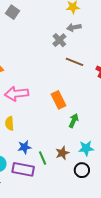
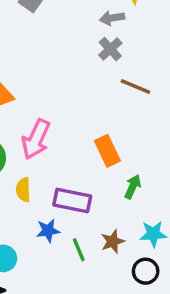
gray arrow: (74, 27) -> (112, 18), moved
pink arrow: (17, 94) -> (36, 139), turned -60
purple rectangle: (23, 169) -> (72, 200), moved

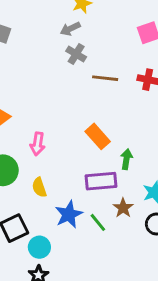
pink arrow: (36, 139) -> (38, 144), size x0.7
purple rectangle: (72, 200) -> (101, 181), moved
blue star: (48, 231) -> (69, 214), size x1.4

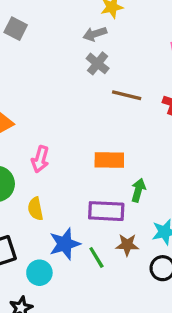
orange rectangle: (98, 136) -> (109, 160), turned -55
brown star: (123, 208) -> (127, 245), turned 30
cyan circle: (39, 247) -> (39, 273), moved

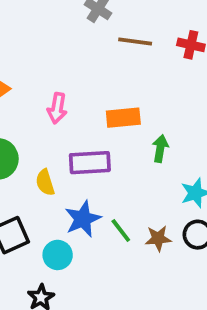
pink arrow: (40, 159) -> (57, 108), moved
purple rectangle: (106, 211) -> (90, 163), moved
brown star: (127, 245) -> (158, 238), moved

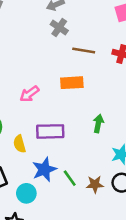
pink arrow: (57, 108) -> (29, 94), turned 42
orange rectangle: (123, 118) -> (72, 83), moved

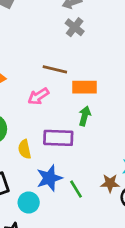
brown line: (84, 50) -> (55, 69), moved
green arrow: (98, 123) -> (85, 116), moved
brown star: (95, 184) -> (110, 183), moved

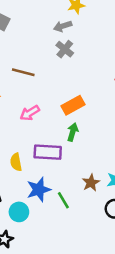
brown line: (55, 69) -> (23, 72), moved
orange rectangle: (85, 87) -> (73, 105), turned -30
brown star: (110, 183) -> (91, 183), moved, turned -30

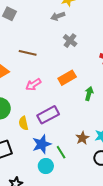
gray cross: (65, 49) -> (70, 41), moved
green arrow: (73, 132) -> (89, 94), moved
purple rectangle: (48, 152) -> (48, 115), turned -30
cyan circle: (19, 212) -> (46, 166), moved

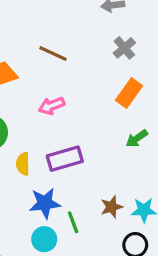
orange rectangle: (67, 78) -> (129, 93), moved, turned -36
green arrow: (89, 94) -> (137, 138), turned -152

